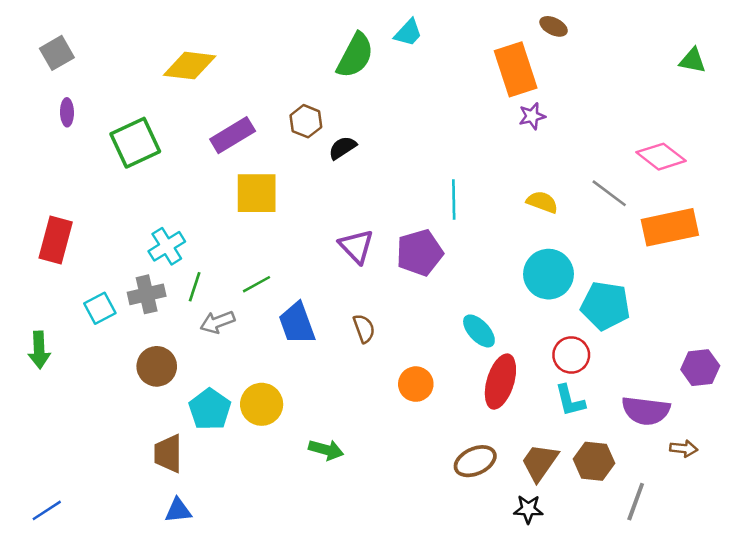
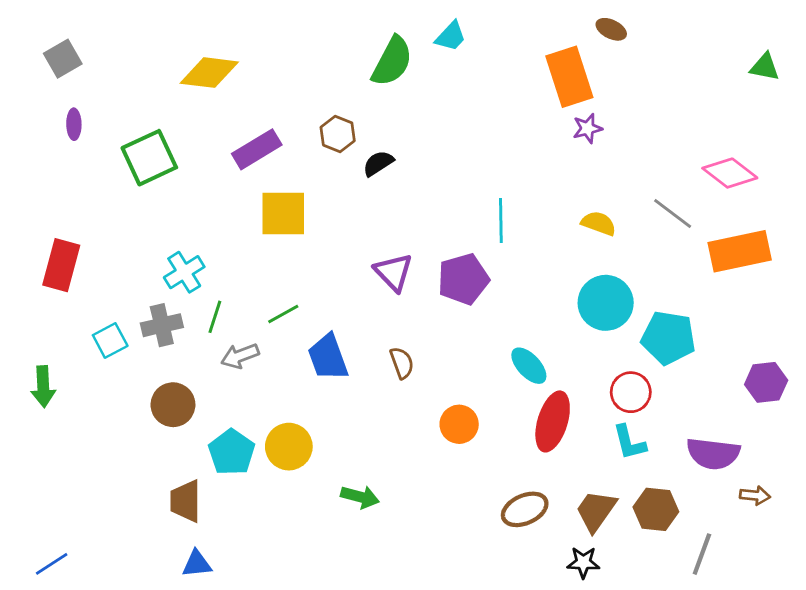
purple hexagon: (700, 368) -> (766, 382), moved

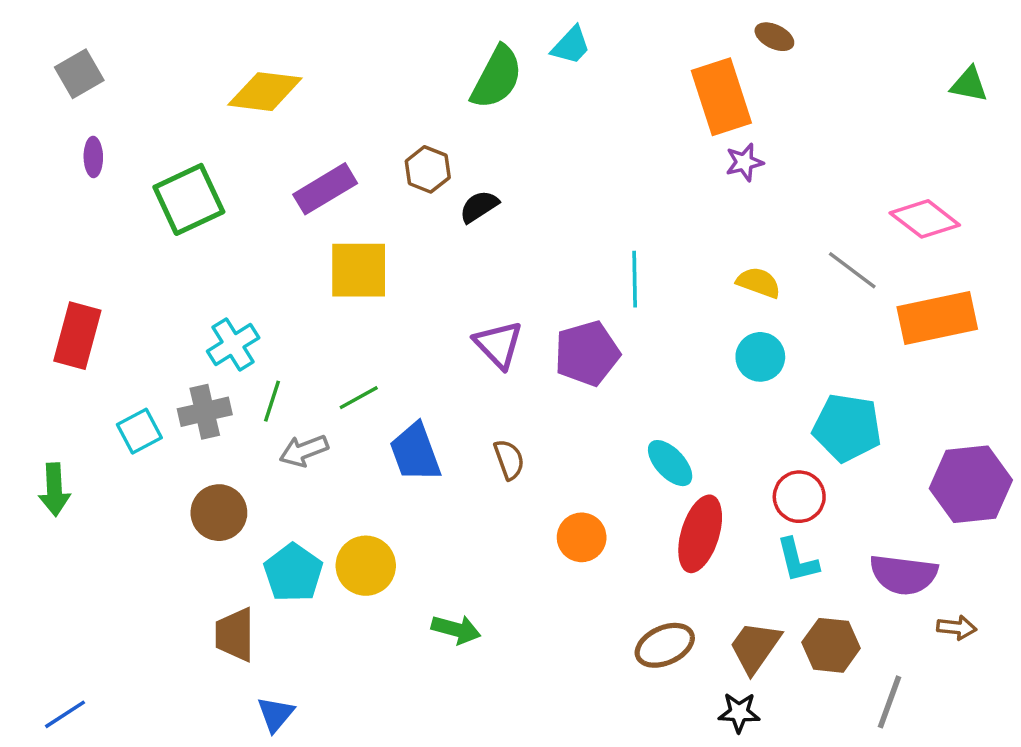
cyan circle: (606, 303) -> (760, 357), moved, size x0.7
purple hexagon: (766, 382) -> (971, 484), size x1.5
blue triangle: (197, 564) -> (276, 714), moved, turned -44

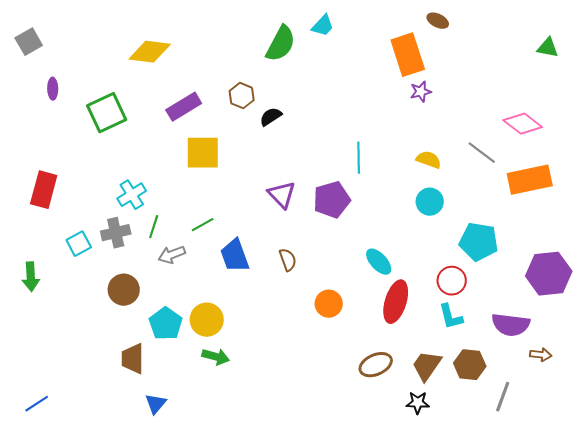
gray square: (79, 74) -> (29, 42), moved
green arrow: (456, 629) -> (216, 357), moved

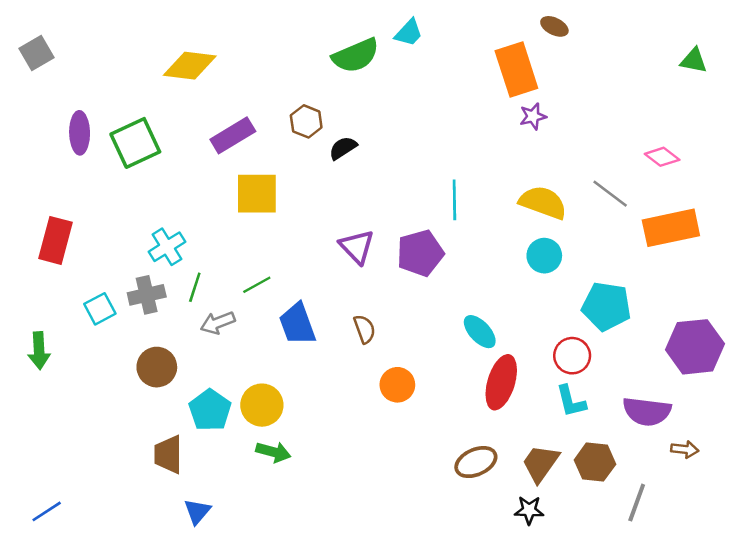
green semicircle: (281, 44) -> (356, 56), turned 39
purple ellipse: (53, 89) -> (80, 133), moved, size x1.5
pink diamond: (523, 124) -> (662, 157), size x0.7
yellow semicircle: (429, 160) -> (543, 202), size x1.5
orange circle: (329, 304) -> (397, 385), moved

